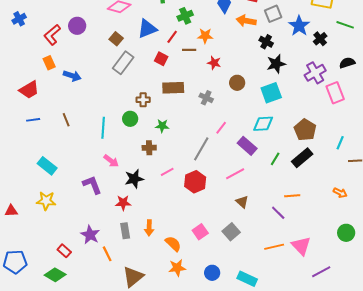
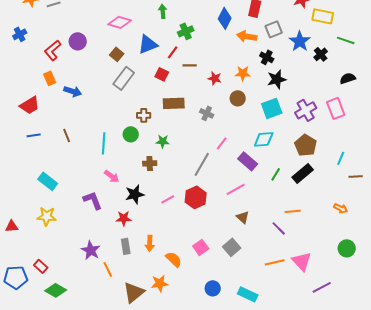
orange star: (205, 36) -> (243, 73), moved
purple cross: (315, 73) -> (306, 110), moved
pink line: (167, 172) -> (168, 199), moved
red rectangle: (64, 251) -> (41, 266), moved
orange star: (177, 268) -> (160, 283), moved

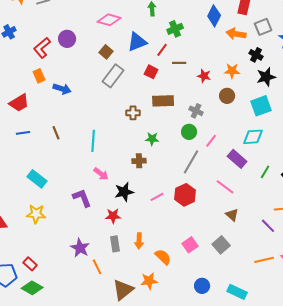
green circle: (131, 134) -> (189, 132), moved
pink line: (236, 189) -> (225, 187), turned 66
green diamond: (56, 290) -> (32, 288), moved

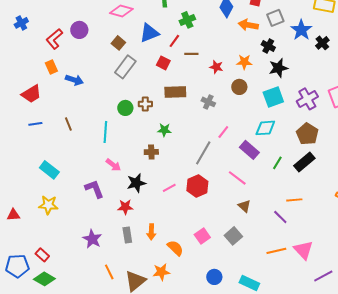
green circle: (189, 132) -> (125, 108), moved
orange line: (97, 267) -> (109, 272), moved

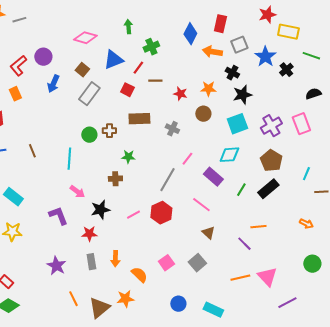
blue arrow: (74, 80) -> (53, 84), moved, turned 96

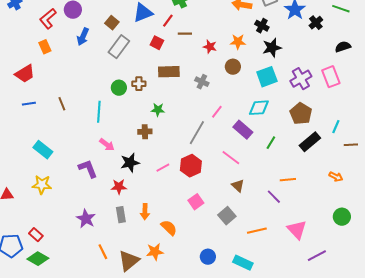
black rectangle: (268, 189) -> (310, 142), moved
pink square: (166, 263) -> (196, 202), moved
orange line: (240, 278) -> (257, 231), moved

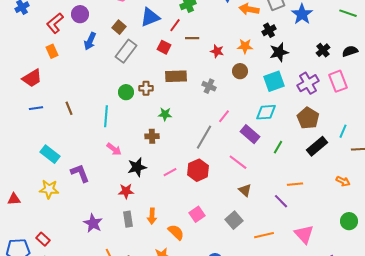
black cross: (316, 23) -> (323, 50), moved
black cross: (262, 26) -> (269, 30), turned 32
purple L-shape: (88, 169) -> (80, 173), moved
pink square: (196, 202) -> (197, 214), moved

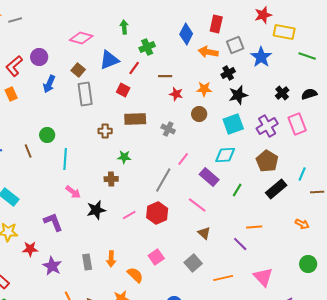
brown line: (192, 38) -> (165, 76), moved
gray rectangle: (126, 51) -> (85, 94), turned -45
green circle: (126, 92) -> (47, 135), moved
purple L-shape: (80, 173) -> (53, 222), moved
red star: (126, 191) -> (30, 249), moved

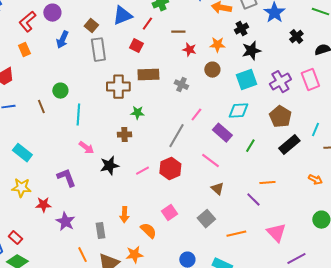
black cross: (282, 93) -> (296, 37), moved
brown cross: (105, 131) -> (118, 87), size x1.6
gray rectangle: (87, 262) -> (100, 231), moved

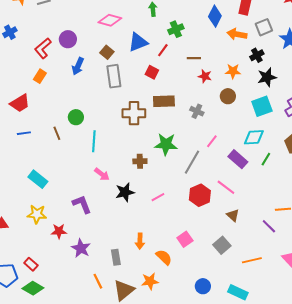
orange rectangle: (24, 50) -> (40, 76), turned 56
green star: (137, 113) -> (166, 144), moved, size x1.6
green line: (250, 146) -> (266, 159), moved
red hexagon: (170, 169) -> (200, 195), moved

